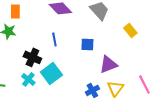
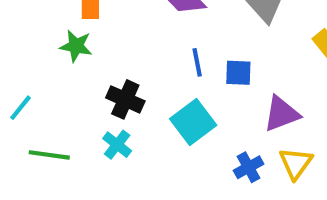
blue line: (54, 39) -> (197, 62), moved
cyan square: (51, 73) -> (193, 122), moved

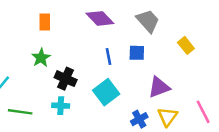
green star: (76, 46) -> (41, 58), moved, turned 30
blue square: (238, 73) -> (137, 53), moved
cyan cross: (117, 145) -> (61, 106), turned -35

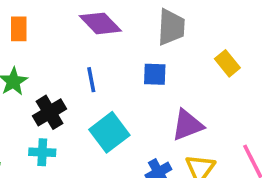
gray trapezoid: (148, 21) -> (171, 27), turned 45
blue line: (109, 56) -> (91, 80), moved
black cross: (66, 79) -> (50, 112), turned 35

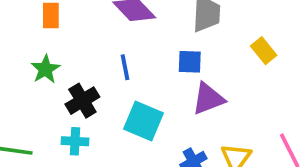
purple triangle: (187, 125) -> (208, 99), moved
cyan square: (109, 132) -> (143, 121), turned -30

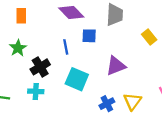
blue square: (190, 62) -> (89, 36), moved

